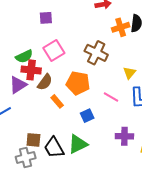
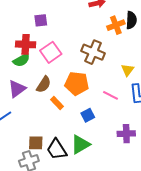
red cross: (31, 70) -> (26, 44), moved

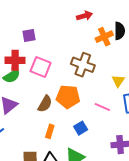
pink square: (51, 52) -> (41, 67), turned -30
brown semicircle: (44, 84) -> (45, 104), moved
orange rectangle: (57, 103) -> (50, 131), moved, turned 64

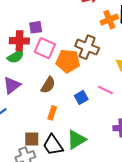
purple square: (29, 36) -> (36, 27), moved
orange pentagon: (68, 97) -> (68, 61), moved
blue square: (81, 128) -> (81, 97), moved

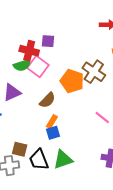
pink square: (45, 48) -> (38, 66), moved
blue square: (81, 97) -> (53, 133), moved
orange rectangle: (52, 113) -> (52, 122), moved

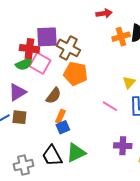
purple square: (48, 41) -> (47, 37), size x1.6
brown cross: (94, 72) -> (68, 48), moved
brown square: (20, 149) -> (19, 117), moved

